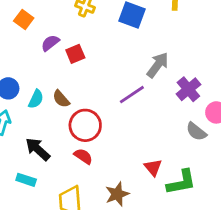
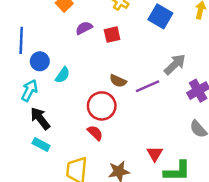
red square: (75, 54) -> (112, 35), moved
brown semicircle: (61, 99) -> (118, 81), moved, turned -35
black arrow: (38, 149) -> (40, 118), moved

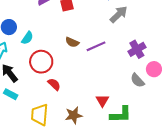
gray arrow: (175, 64) -> (119, 14), moved
red circle: (102, 106) -> (41, 62), moved

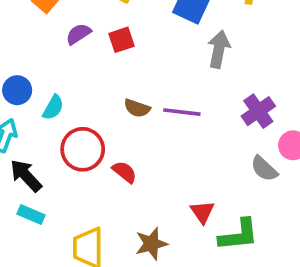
gray arrow: (119, 14) -> (219, 49), turned -30
purple line: (96, 46) -> (182, 112), turned 36
red semicircle: (54, 84) -> (124, 172), moved

